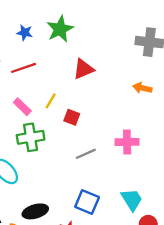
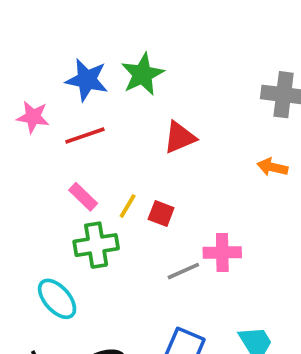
blue star: (25, 33) -> (87, 80), size x1.6
yellow line: (51, 101) -> (128, 206), moved
pink cross: (127, 142) -> (222, 252), moved

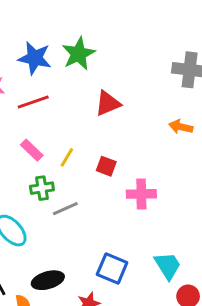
red square: (161, 213) -> (106, 166), moved
green cross: (96, 245) -> (42, 188), size x0.7
gray line: (183, 271) -> (65, 209), moved

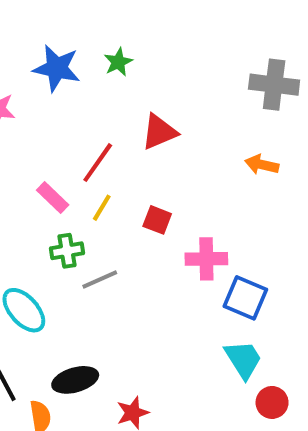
green star: (78, 54) -> (118, 62), size x0.6
red line: (33, 102) -> (98, 163), moved, turned -36
blue square: (112, 268) -> (245, 298), moved

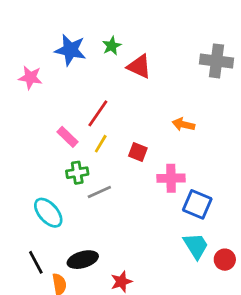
red triangle: (159, 132) -> (139, 66), moved, turned 48
orange arrow: (262, 165) -> (183, 124), moved
red circle: (272, 402) -> (225, 260), moved

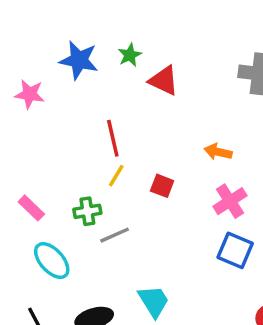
red line: (98, 113) -> (113, 138), turned -48
pink rectangle: (68, 137) -> (31, 208), moved
pink cross: (171, 178) -> (230, 201), moved, turned -32
cyan trapezoid: (196, 246) -> (154, 301), moved

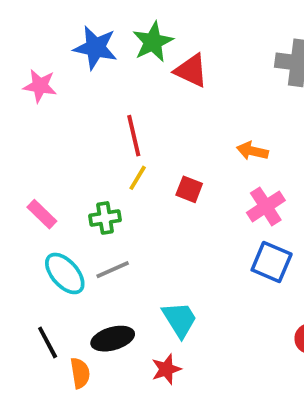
green star: (130, 55) -> (153, 42), size x1.5
gray line: (115, 235) -> (113, 270), moved

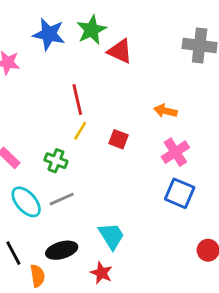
green cross: (105, 218) -> (56, 161), turned 30
red star: (166, 369) -> (101, 273), turned -30

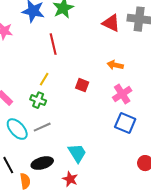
red triangle: (120, 51) -> (111, 23), moved
red line: (77, 100) -> (53, 44), moved
yellow line: (80, 131) -> (44, 79), moved

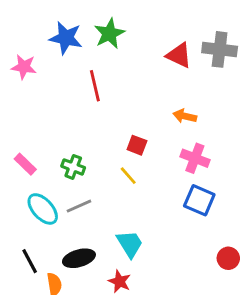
yellow line: (44, 79) -> (128, 176), moved, turned -72
pink cross: (122, 94) -> (195, 158), turned -36

